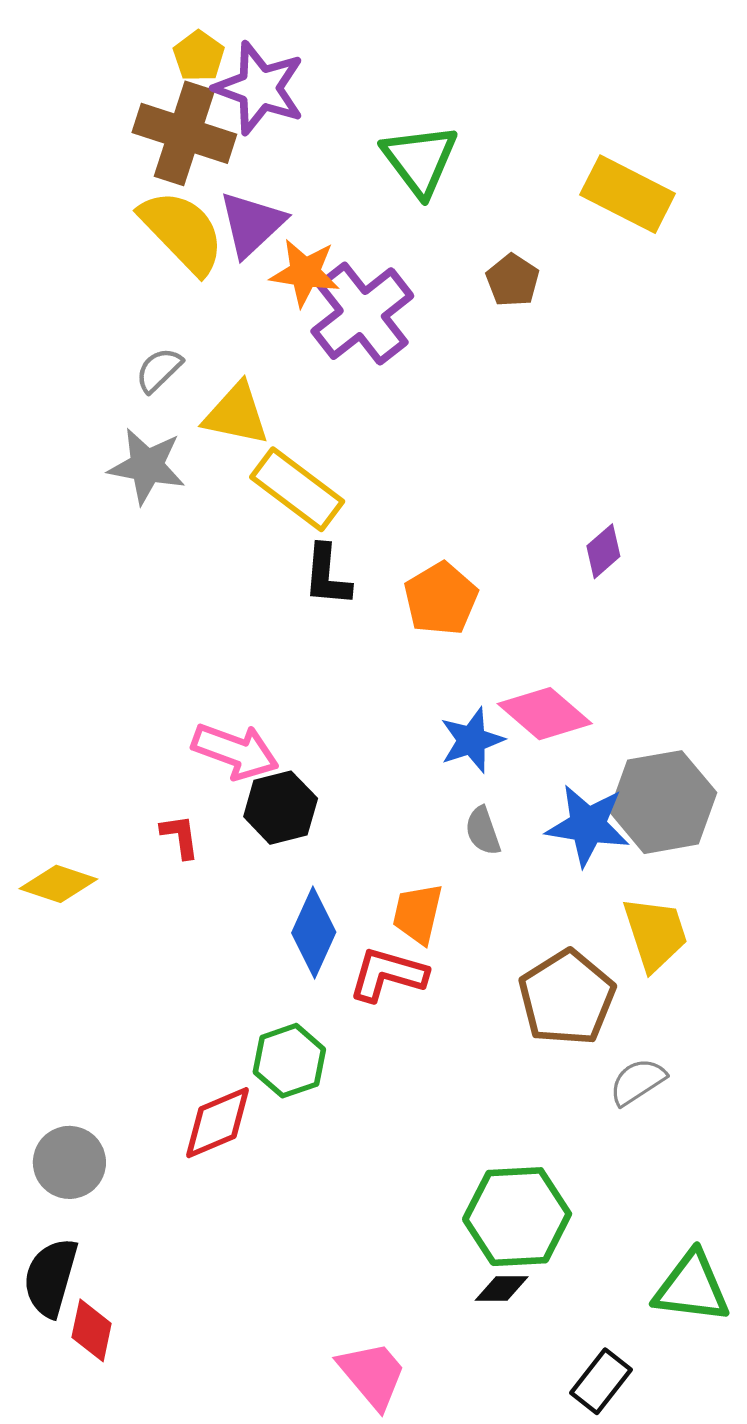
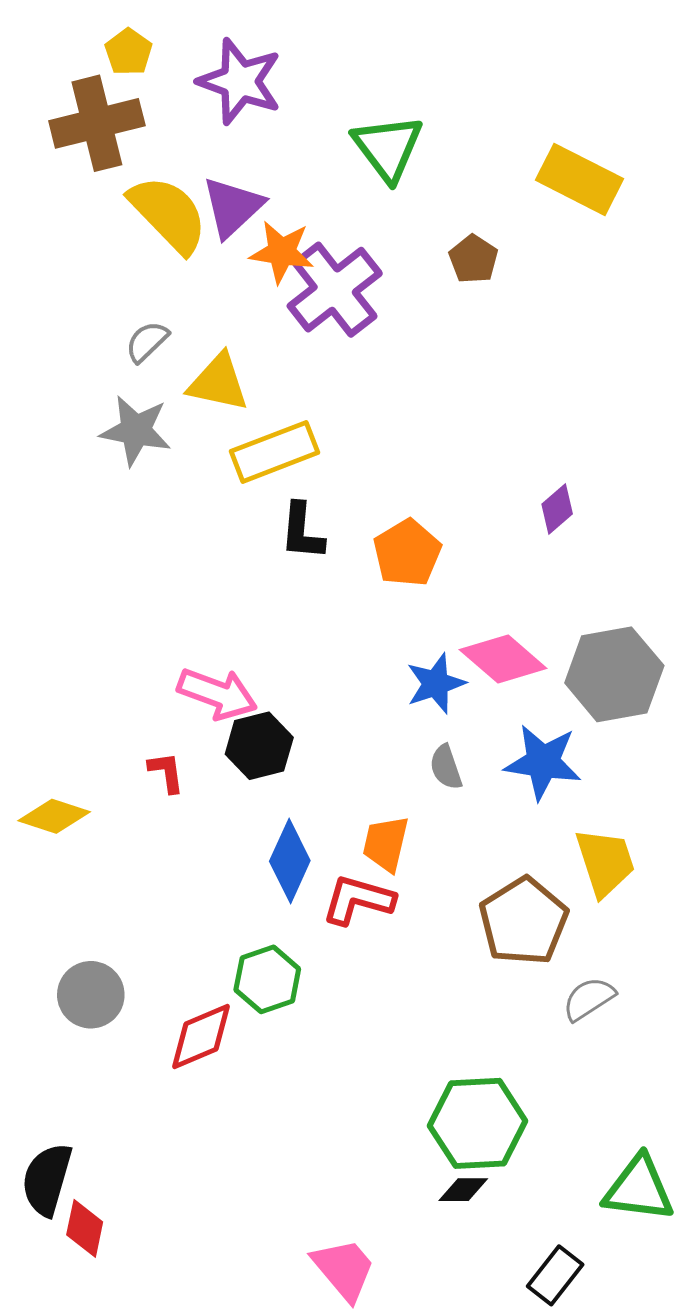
yellow pentagon: (199, 56) -> (129, 52), moved
brown cross: (184, 133) -> (97, 123), moved, turned -32
yellow rectangle: (297, 489) -> (274, 452), turned -58
gray hexagon: (663, 802) -> (614, 674), moved
gray circle: (69, 1162) -> (91, 995), moved

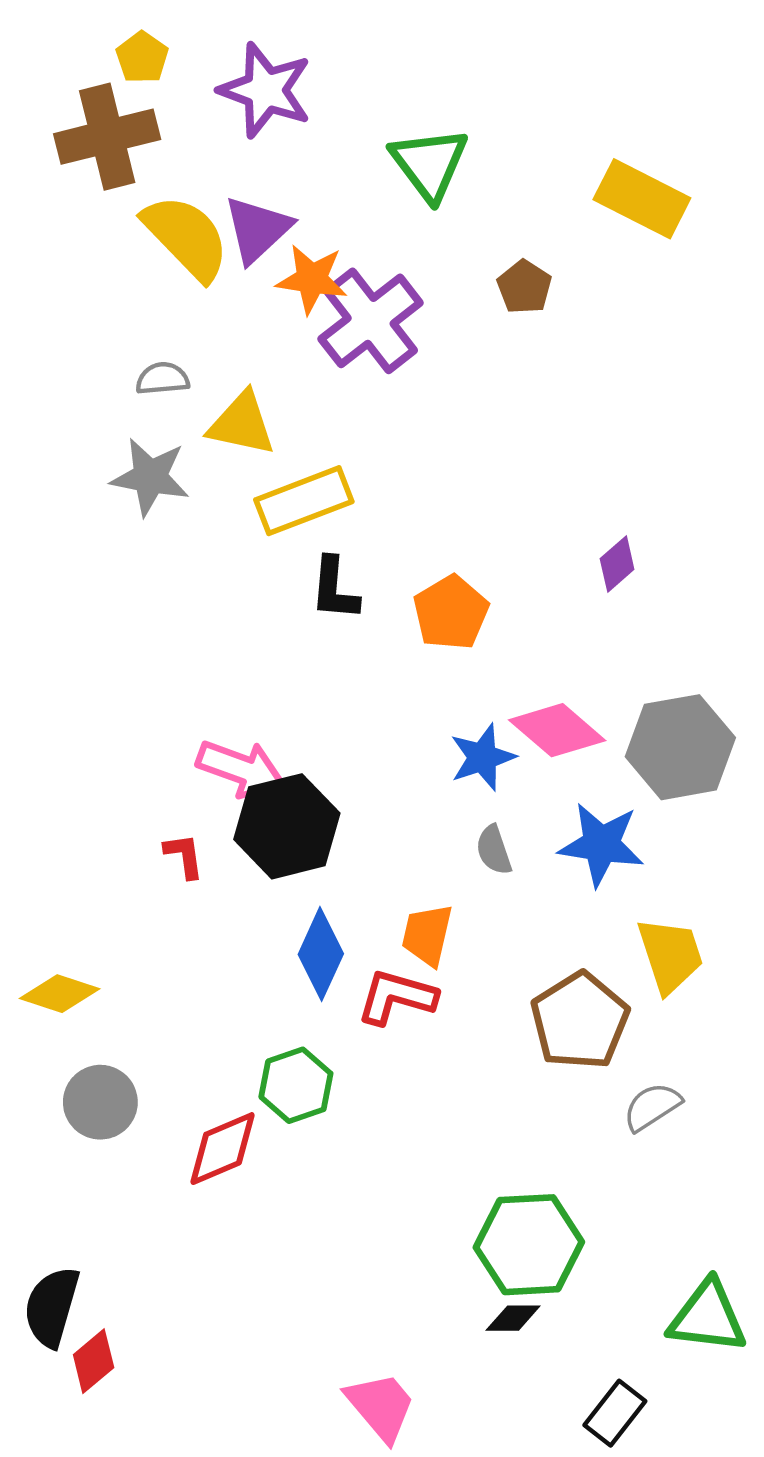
gray semicircle: (147, 342) -> (163, 379), turned 39
black hexagon: (259, 746) -> (287, 826), size x1.4
yellow diamond: (54, 816) -> (60, 994), moved
red diamond: (85, 1228) -> (94, 1361), turned 38

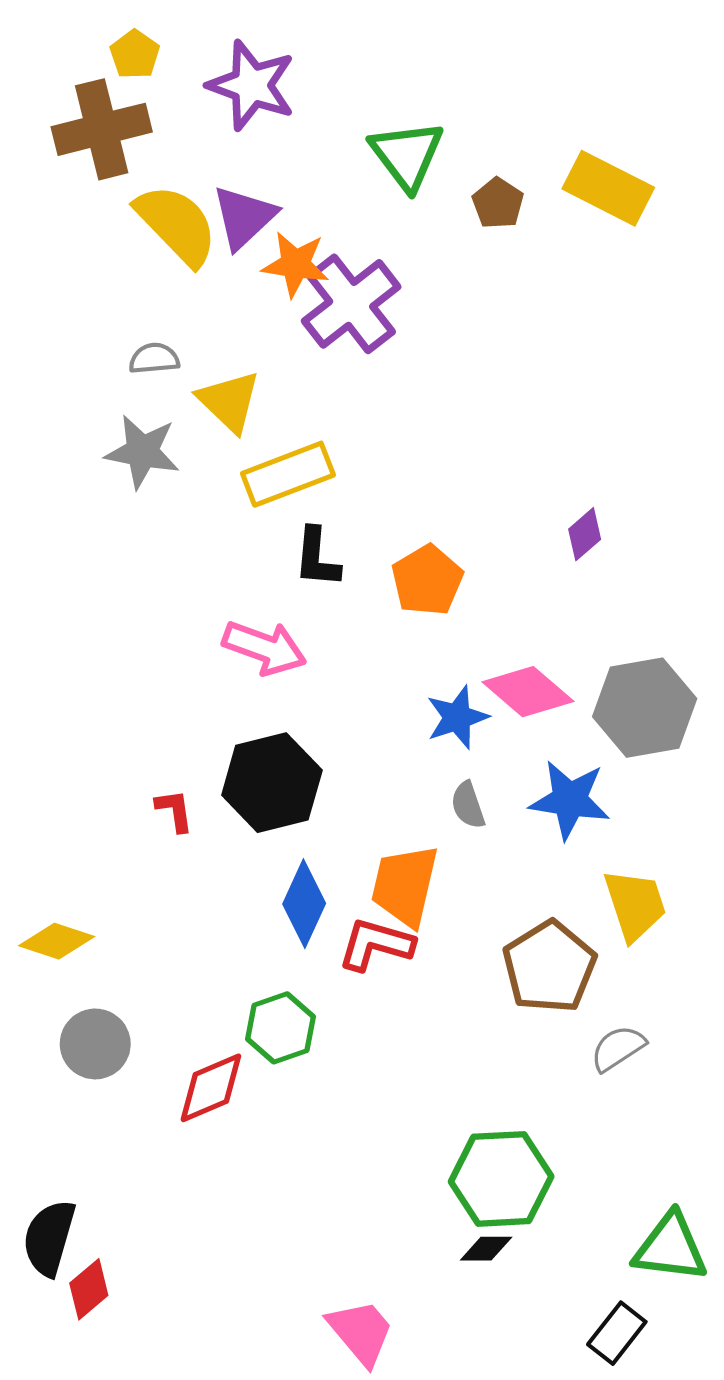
brown pentagon: (524, 287) -> (498, 203), moved
yellow triangle: (242, 424) -> (229, 401), turned 32
pink arrow: (241, 769) -> (264, 648), moved
orange trapezoid: (427, 935) -> (405, 885), size x1.4
black rectangle: (615, 1413) -> (617, 1333), moved

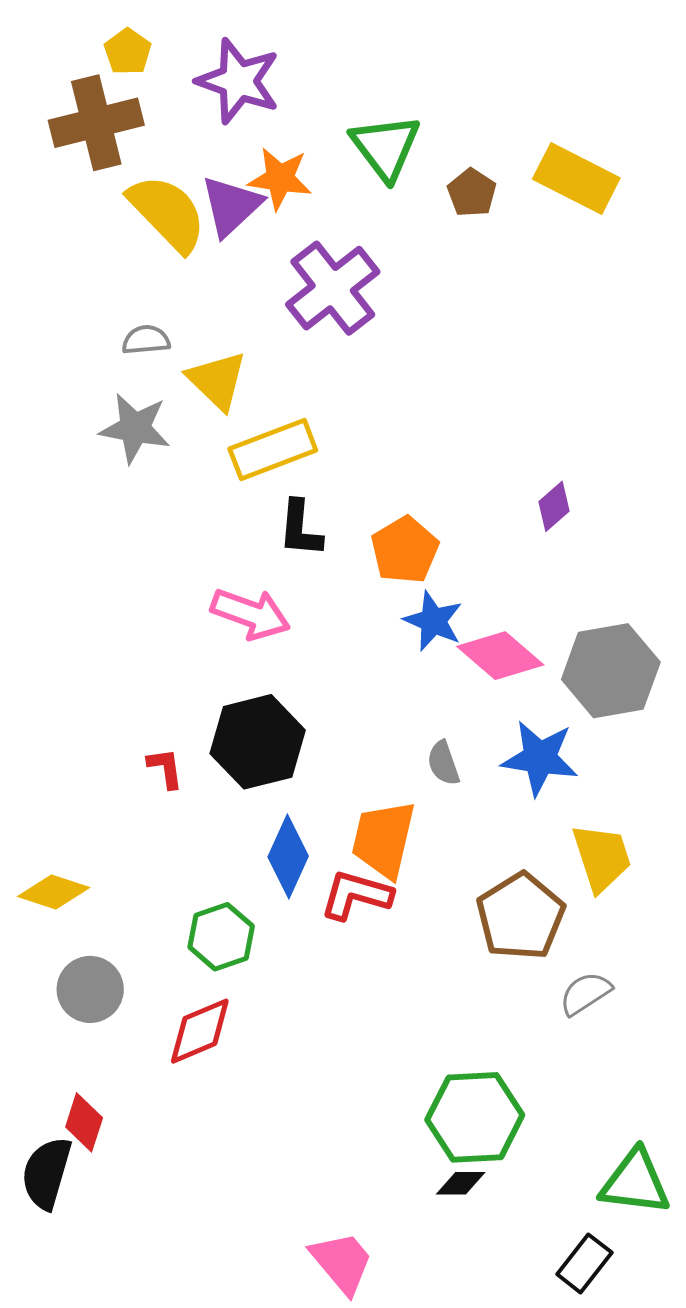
orange star: (295, 264) -> (280, 179), moved
blue star: (457, 717) -> (433, 621), moved, turned -30
green hexagon: (280, 1028) -> (221, 937), moved
red diamond: (89, 1289) -> (84, 1122), moved, turned -32

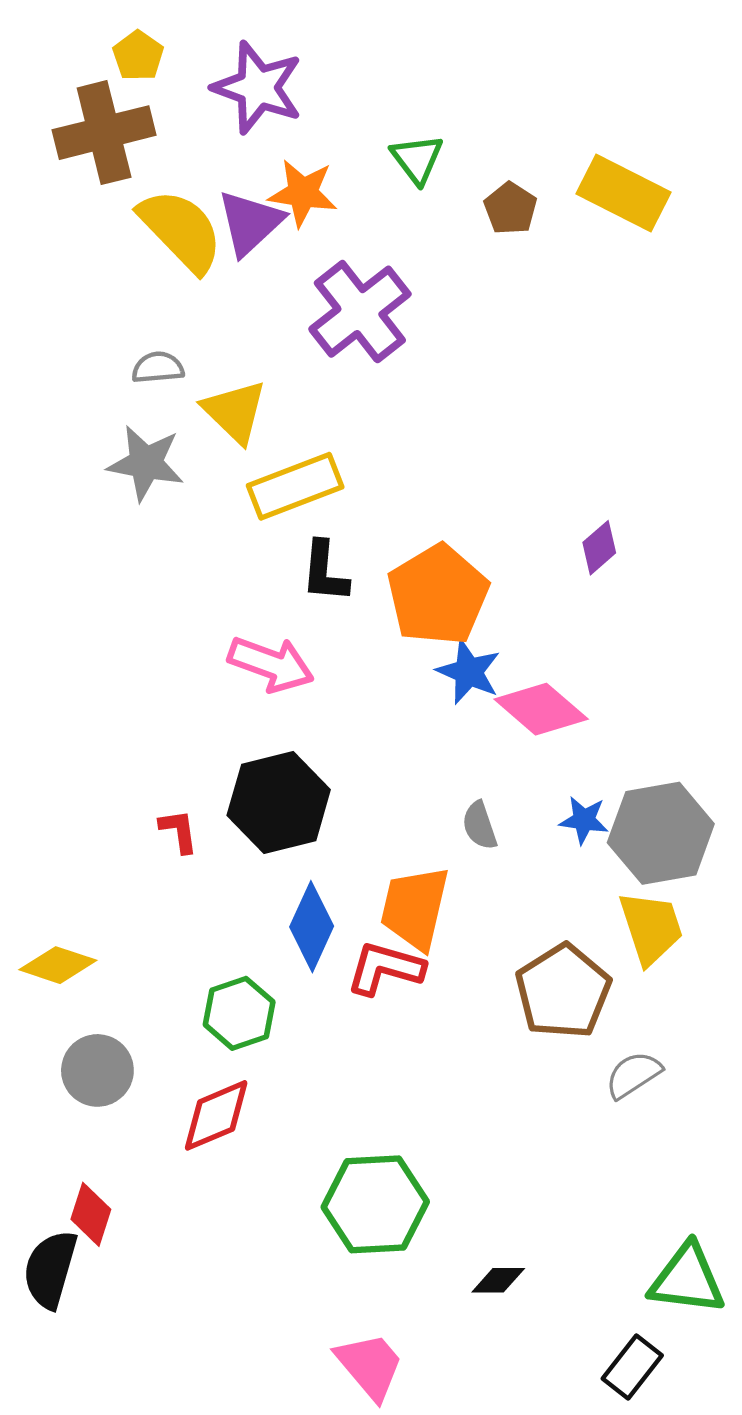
green triangle: (386, 147) -> (417, 159), size x0.7
orange pentagon: (405, 550) -> (438, 595), size x1.4
gray hexagon: (611, 671) -> (661, 833), moved
blue star: (540, 758) -> (584, 820), size x0.6
green hexagon: (475, 1117) -> (375, 1204), moved

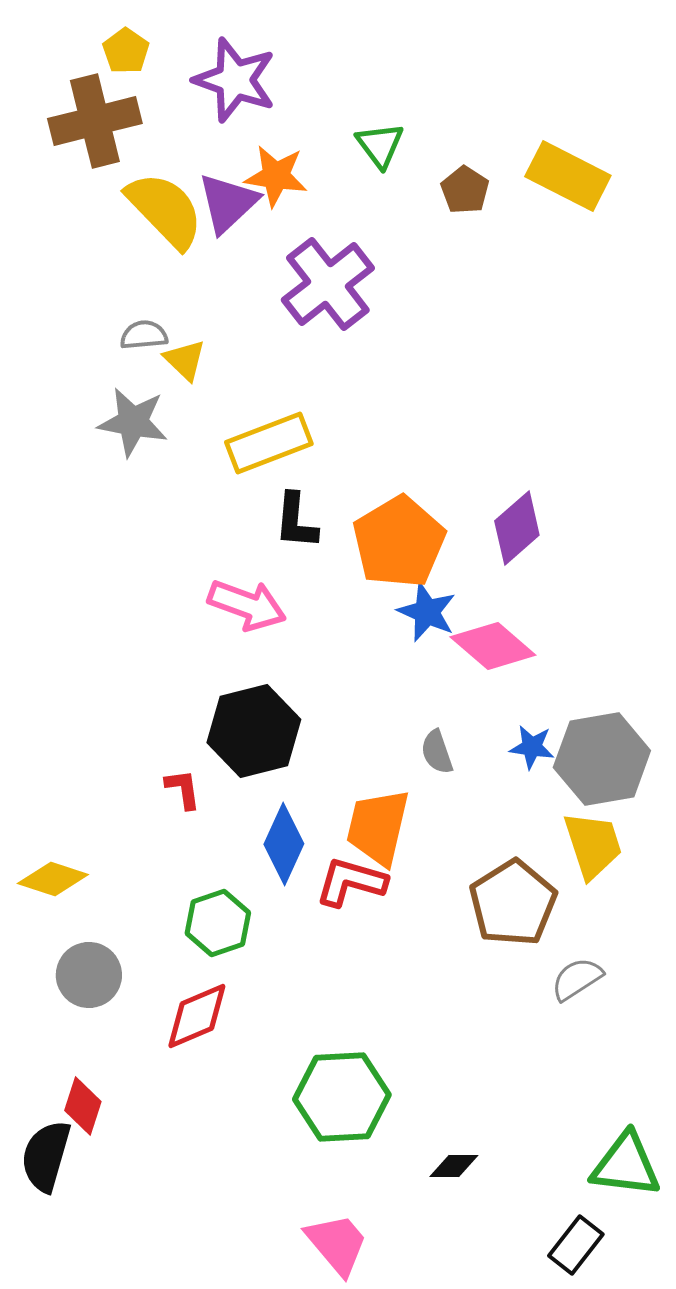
yellow triangle: (235, 412) -> (185, 360), moved, size x0.7
purple diamond: (599, 548) -> (517, 528), moved, size x1.5
red L-shape: (179, 831) -> (183, 789), moved

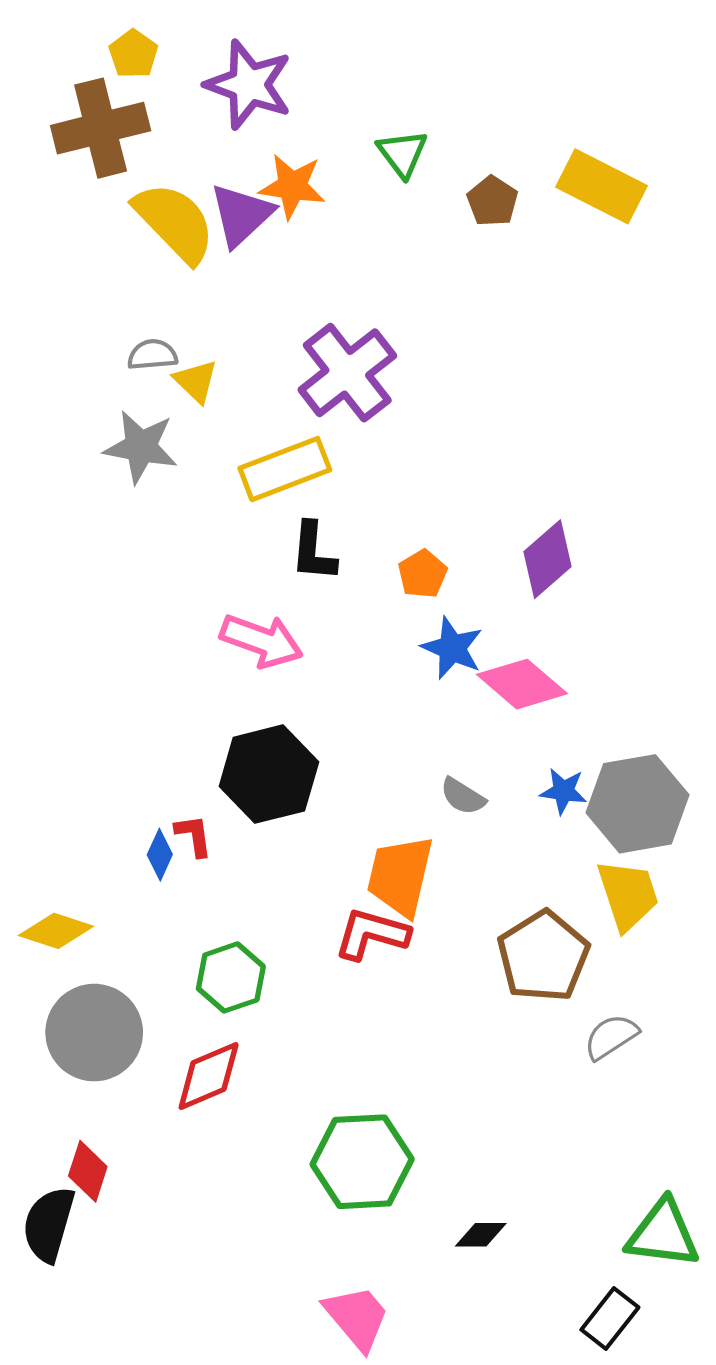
purple cross: (328, 284) -> (347, 373), moved
orange pentagon: (399, 542) -> (422, 574), size x0.5
gray semicircle: (437, 752) -> (463, 796), turned -39
blue diamond: (284, 844) -> (160, 855), moved, size x0.6
gray circle: (89, 975) -> (94, 1033), size x1.4

